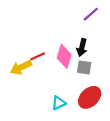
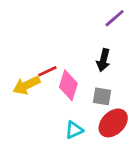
pink diamond: (64, 56) -> (68, 85), moved
gray square: (84, 67) -> (102, 96), moved

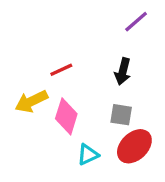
red line: (47, 71) -> (61, 70), moved
pink diamond: (68, 85) -> (66, 116), moved

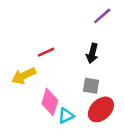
pink diamond: (66, 116) -> (50, 102), moved

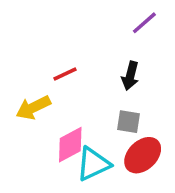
pink diamond: (50, 102) -> (70, 145), turned 45
cyan triangle: (66, 116) -> (93, 164), size x1.5

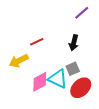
gray square: (129, 122) -> (73, 69), turned -32
cyan triangle: (93, 164) -> (58, 79), moved, turned 50

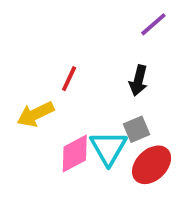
red line: (37, 42) -> (69, 79), turned -40
cyan triangle: (58, 79) -> (108, 148), turned 35

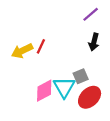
black arrow: (138, 80) -> (94, 42), moved
yellow arrow: (35, 114) -> (22, 51), moved

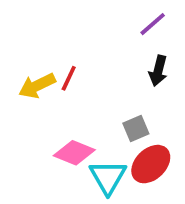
cyan triangle: (64, 87) -> (108, 177), moved
pink diamond: (44, 91) -> (74, 153), turned 50

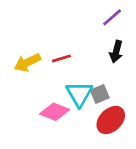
red line: (69, 78) -> (61, 58), moved, turned 48
cyan triangle: (108, 177) -> (79, 94), moved

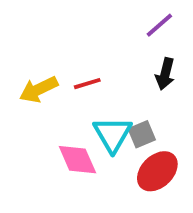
pink diamond: (55, 112) -> (77, 160), turned 44

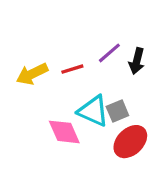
purple line: (159, 25) -> (109, 53), moved
cyan triangle: (113, 134) -> (93, 111), turned -36

